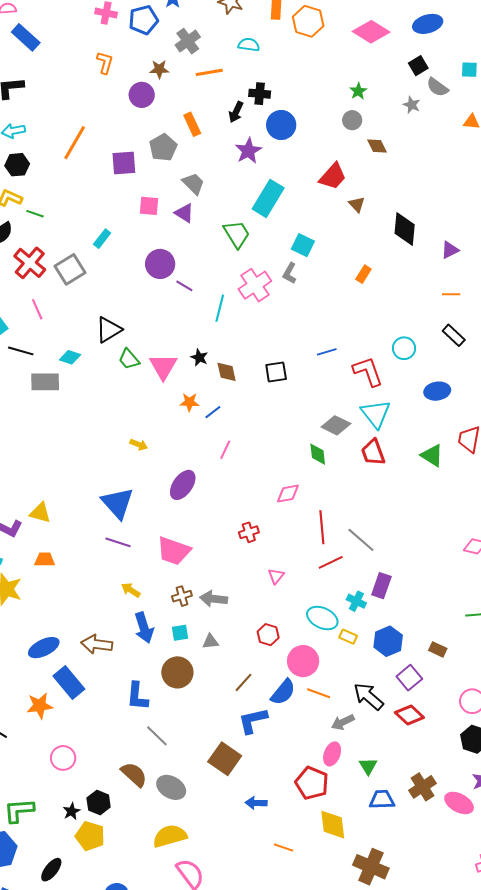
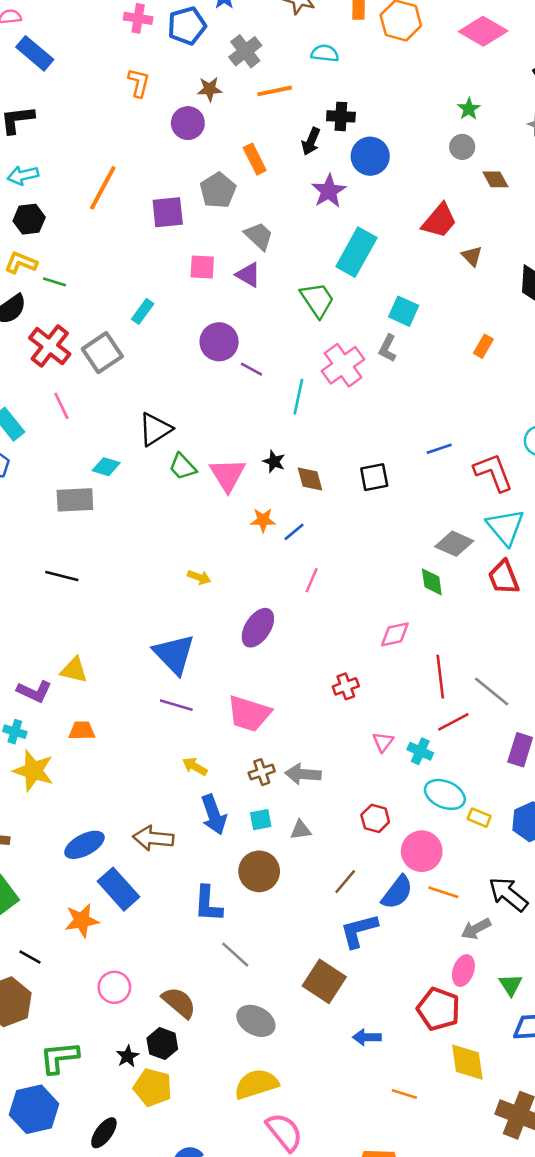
black line: (21, 351) -> (62, 576), moved
cyan cross: (356, 601) -> (420, 751), moved
brown semicircle: (134, 774) -> (179, 1003), moved

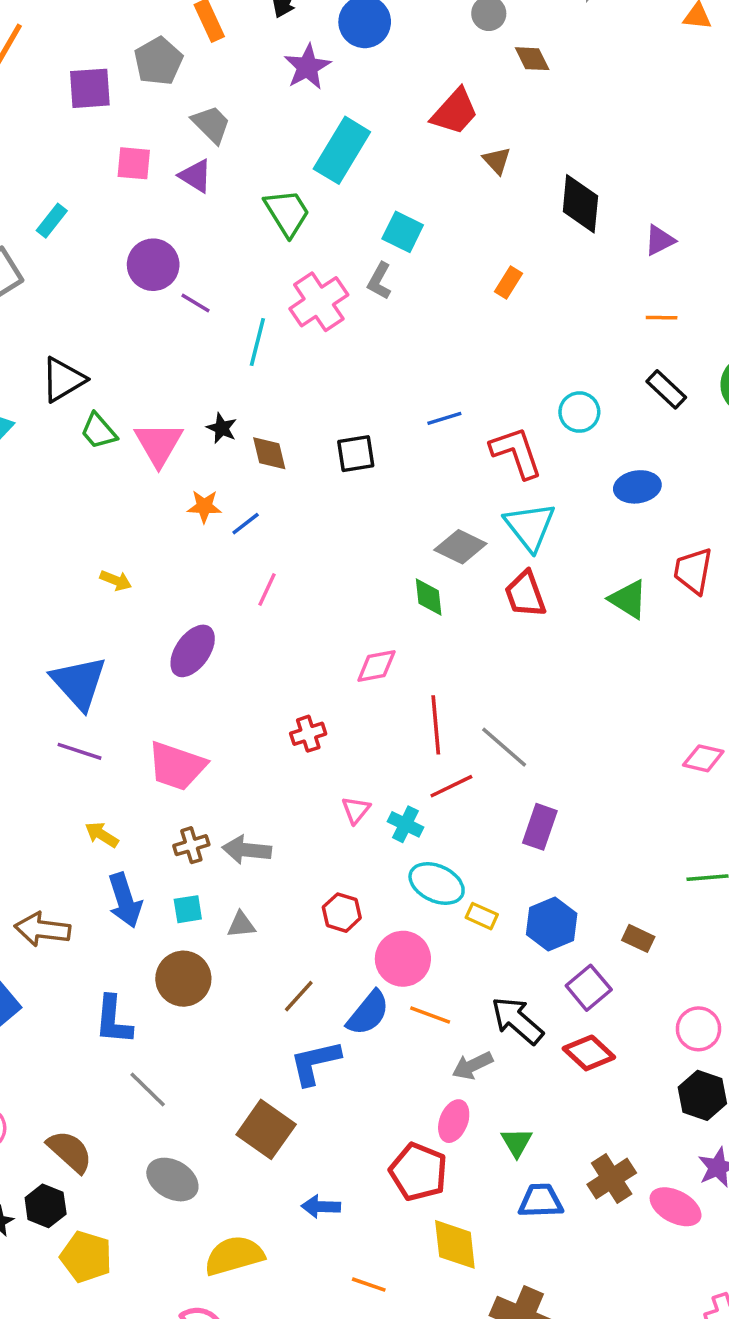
yellow semicircle: (256, 1084) -> (234, 1256), moved
yellow pentagon: (153, 1087) -> (86, 1257), moved

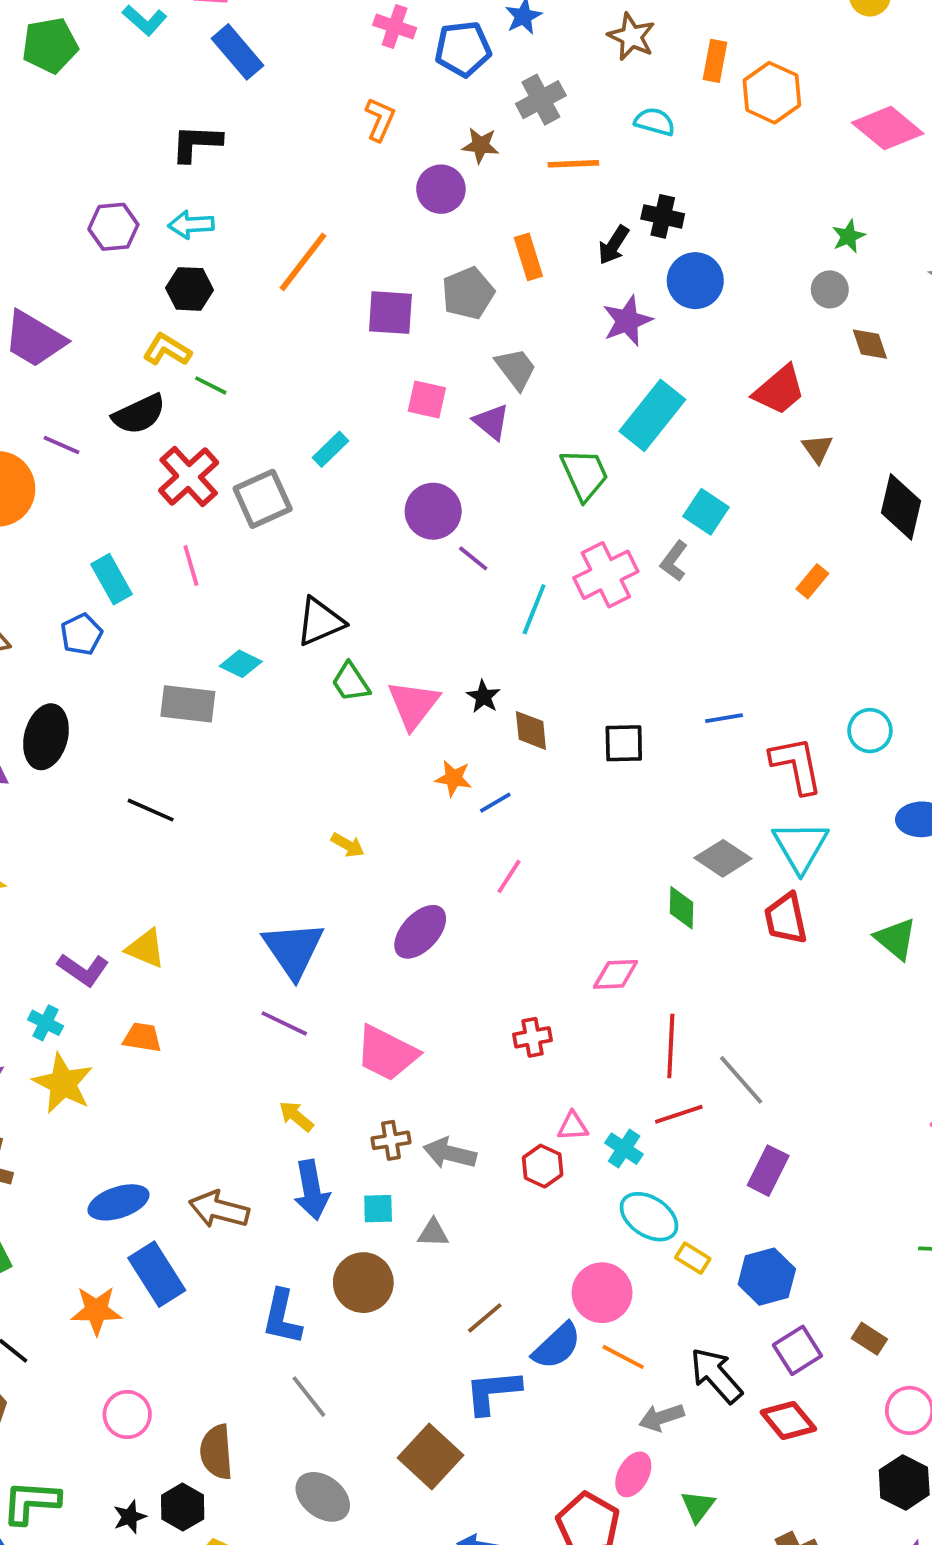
pink triangle: (356, 810) -> (573, 1126), turned 40
red hexagon: (342, 913) -> (543, 1166), moved
brown rectangle: (638, 938) -> (869, 1339), moved
brown semicircle: (70, 1151) -> (216, 1452), turned -144

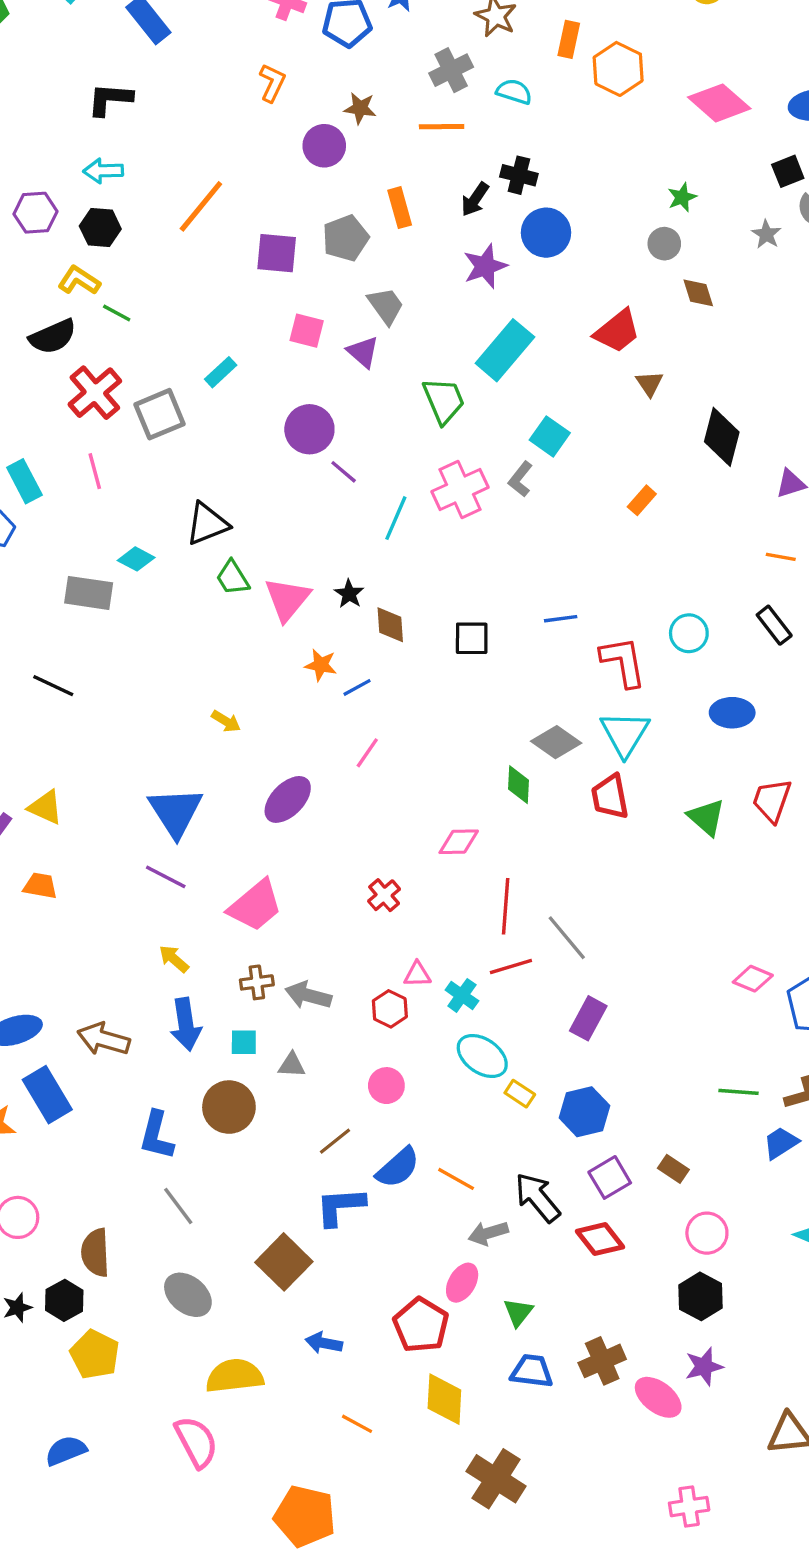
gray cross: (541, 100) -> (451, 70), moved
purple hexagon: (113, 227) -> (36, 213), moved
red cross: (533, 1037) -> (384, 895), turned -32
pink trapezoid: (387, 1053) -> (255, 906), turned -68
pink circle: (602, 1293) -> (386, 1086), moved, size x0.7

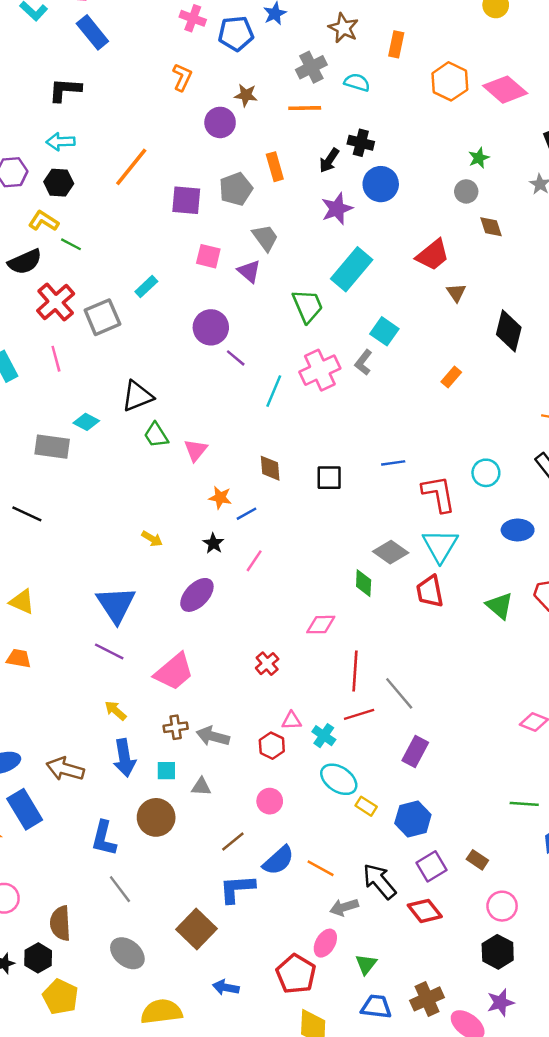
orange hexagon: (618, 69) -> (450, 81), moved
black star: (349, 594) -> (213, 543), moved
pink triangle: (287, 599) -> (196, 450), size x0.7

